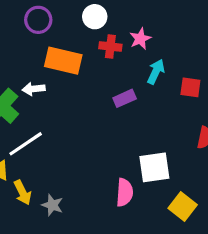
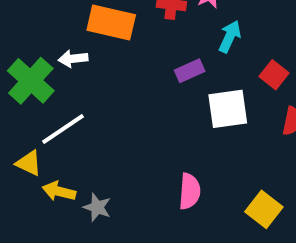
red square: (190, 87) -> (274, 75), moved, turned 30
white square: (154, 167) -> (228, 109), moved
yellow arrow: (23, 192) -> (59, 191), turned 130

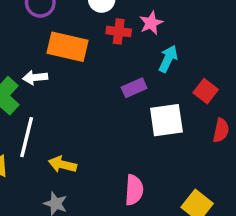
white line: (63, 129) -> (27, 137), turned -42
yellow arrow: (59, 191) -> (62, 164), moved

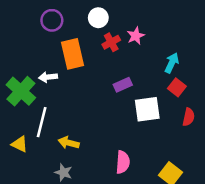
red cross: (119, 31) -> (111, 42), turned -36
orange rectangle: (68, 47) -> (72, 54), turned 64
cyan arrow: (168, 59) -> (172, 63), moved

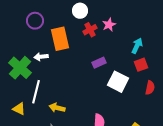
purple circle: (52, 20) -> (35, 21), moved
red square: (177, 87) -> (141, 65), turned 32
white square: (147, 109) -> (118, 82), turned 35

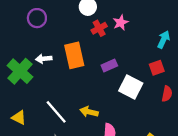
orange rectangle: (60, 39) -> (74, 55), moved
cyan arrow: (137, 46) -> (164, 40), moved
white line: (36, 92) -> (56, 112), moved, turned -55
yellow arrow: (57, 108) -> (89, 112), moved

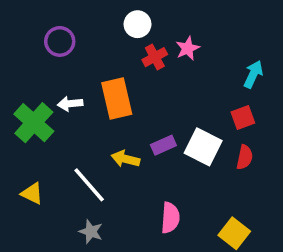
purple rectangle: (109, 66) -> (163, 145), moved
red semicircle: (167, 94) -> (245, 157), moved
yellow arrow: (89, 112) -> (125, 159), moved

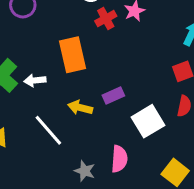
white arrow: (70, 104) -> (35, 80), moved
white square: (203, 147) -> (148, 121), moved, turned 32
gray star: (91, 232) -> (85, 171), moved

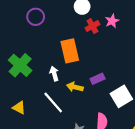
white arrow: (35, 80) -> (54, 74), moved, turned 80

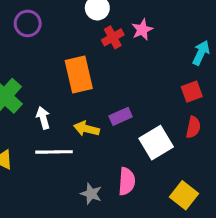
white arrow: (54, 74) -> (43, 118), moved
white line: (53, 103) -> (54, 152), turned -50

